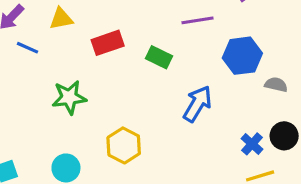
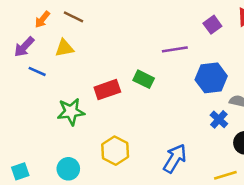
red rectangle: (108, 43) -> (107, 90), moved
blue arrow: (197, 104) -> (175, 158), moved
blue cross: (252, 144) -> (219, 119), moved

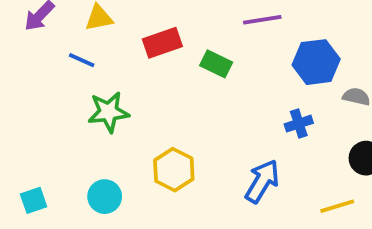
blue line: (37, 71) -> (82, 60), moved
red rectangle: (107, 90) -> (162, 43), moved
blue cross: (219, 119) -> (299, 124), moved, turned 30

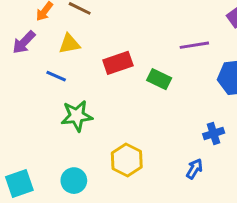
blue cross: (299, 124) -> (214, 133), moved
blue arrow: (262, 181) -> (194, 169), size x0.6
cyan square: (34, 200) -> (19, 183), size x1.4

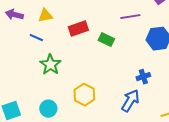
purple arrow: (24, 42) -> (14, 15), turned 60
green star: (77, 116) -> (50, 65), turned -30
blue arrow: (194, 169) -> (130, 101), size x1.6

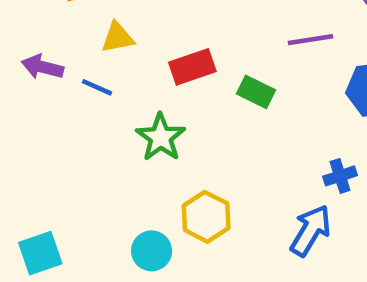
purple arrow: (14, 15) -> (43, 67), moved
green star: (50, 65) -> (161, 137), moved
cyan circle: (48, 109) -> (152, 251), moved

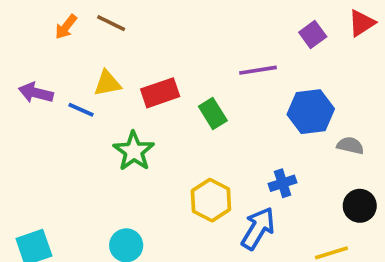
yellow triangle: (117, 37) -> (107, 83), moved
green rectangle: (256, 92) -> (213, 114), turned 32
yellow hexagon: (206, 217) -> (211, 200), moved

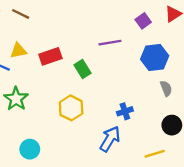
blue hexagon: (311, 112) -> (155, 57), moved
gray semicircle: (350, 146) -> (166, 88), turned 56
green star: (134, 151) -> (16, 99), moved
yellow hexagon: (211, 200) -> (71, 108), moved

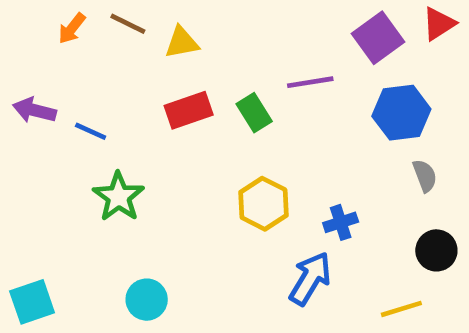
purple square: (143, 21) -> (378, 38), size x1.5
yellow triangle: (18, 51) -> (182, 42), moved
green rectangle: (82, 69) -> (254, 113), moved
yellow hexagon: (71, 108) -> (263, 204), moved

